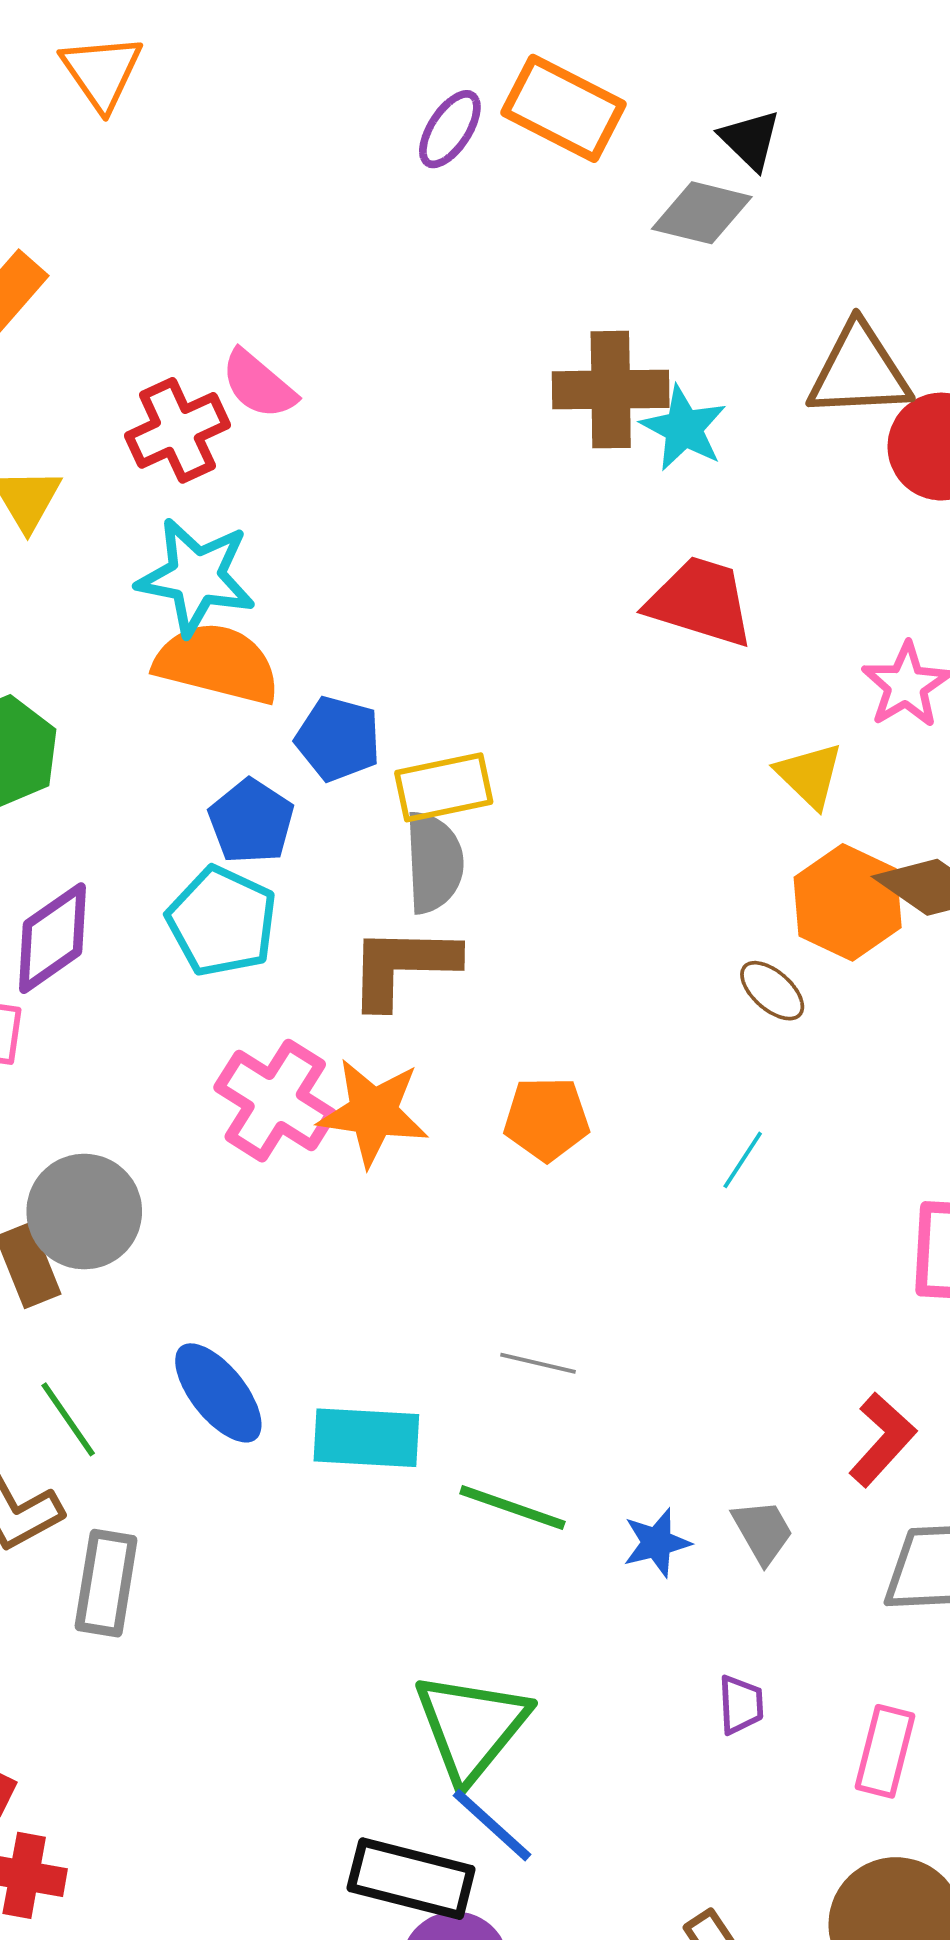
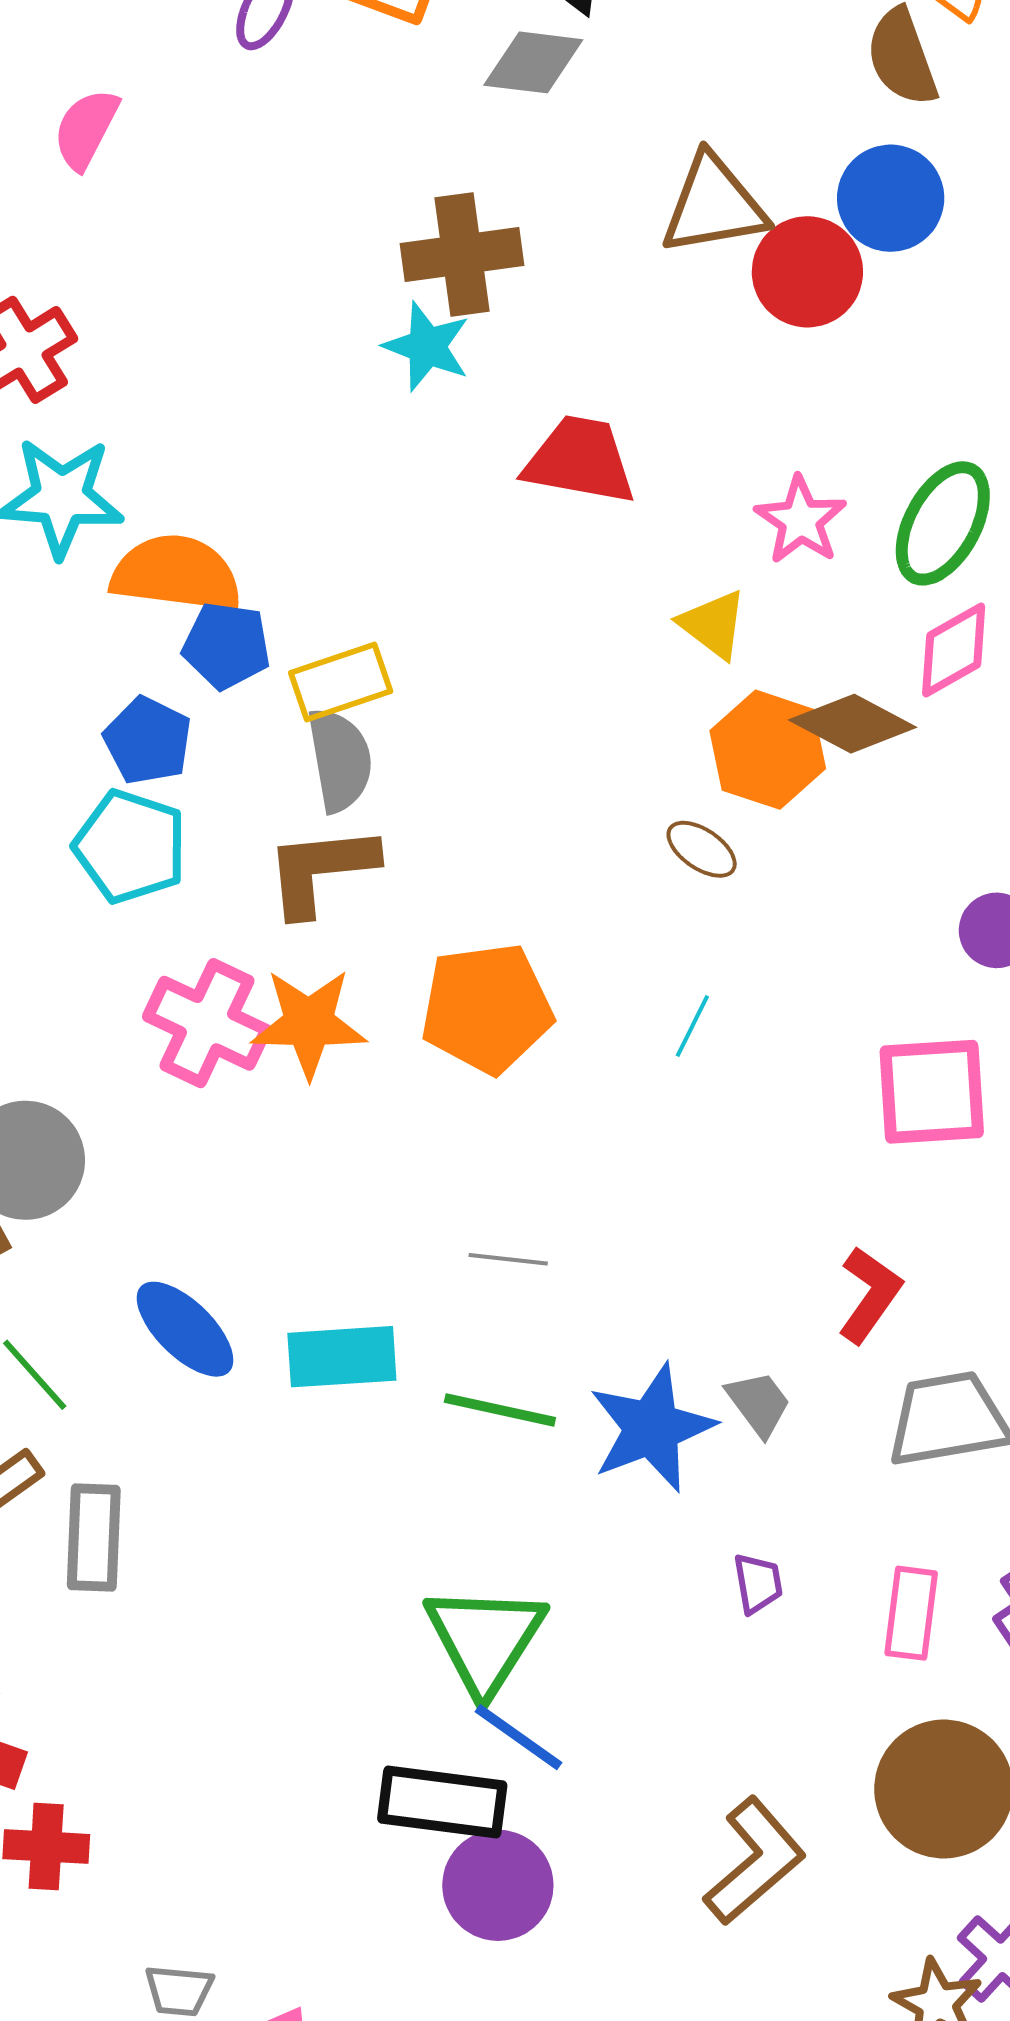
pink semicircle: (258, 384) -> (86, 129), moved, turned 84
cyan star: (684, 428) -> (427, 346), moved
orange semicircle: (217, 663) -> (176, 574), moved
orange pentagon: (547, 1119) -> (487, 1008), size x1.5
blue star: (657, 1543) -> (652, 1428), size x1.8

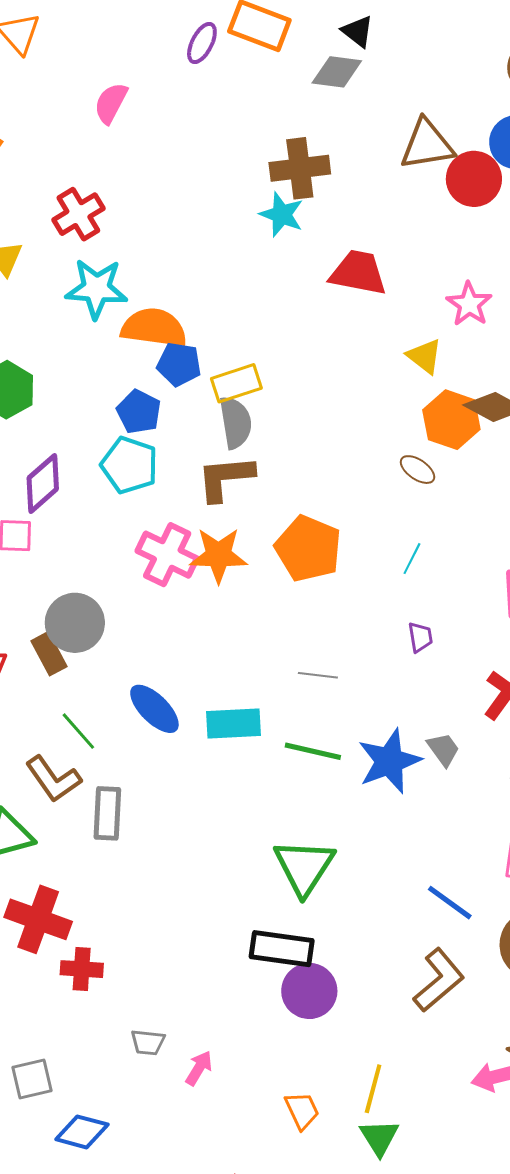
orange pentagon: (487, 1008) -> (308, 549), turned 30
purple trapezoid: (758, 1583) -> (420, 637), moved
blue line: (518, 1737) -> (450, 903), moved

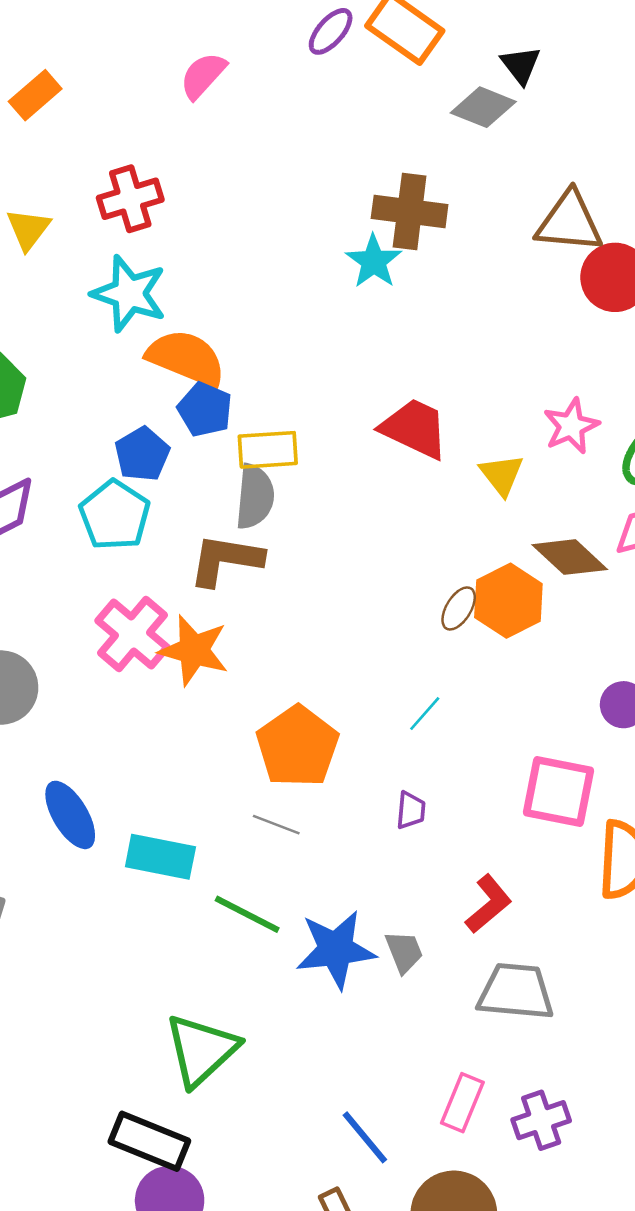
red trapezoid: (358, 273) -> (415, 428), moved
orange hexagon: (451, 420) -> (508, 601), moved
brown ellipse: (418, 470) -> (459, 608), turned 72
orange pentagon: (308, 549) -> (298, 746), moved

